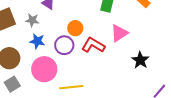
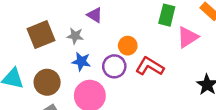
pink triangle: (119, 33) -> (188, 37), moved

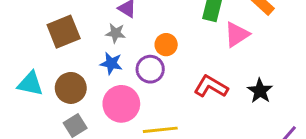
gray star: (75, 36) -> (116, 33), moved
red L-shape: (150, 66) -> (211, 87), moved

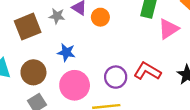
gray star: (116, 33) -> (57, 16), moved
orange circle: (166, 45) -> (100, 17), moved
purple circle: (150, 69) -> (116, 77), moved

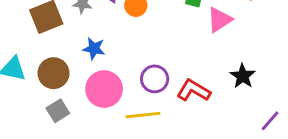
red L-shape: (147, 71) -> (194, 90), moved

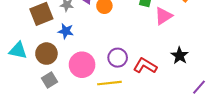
blue star: (94, 49) -> (66, 31), moved

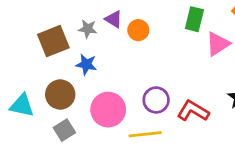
cyan triangle: (18, 51) -> (22, 105), moved

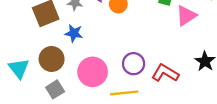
cyan triangle: (22, 105) -> (19, 68), turned 40

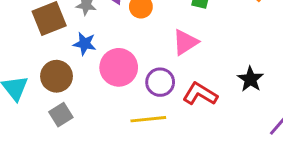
pink triangle: (186, 16) -> (185, 42), moved
pink circle: (93, 72) -> (119, 67), moved

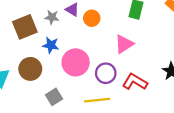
gray square: (61, 115) -> (54, 97), moved

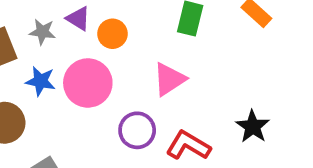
pink circle: (76, 62) -> (88, 83), moved

